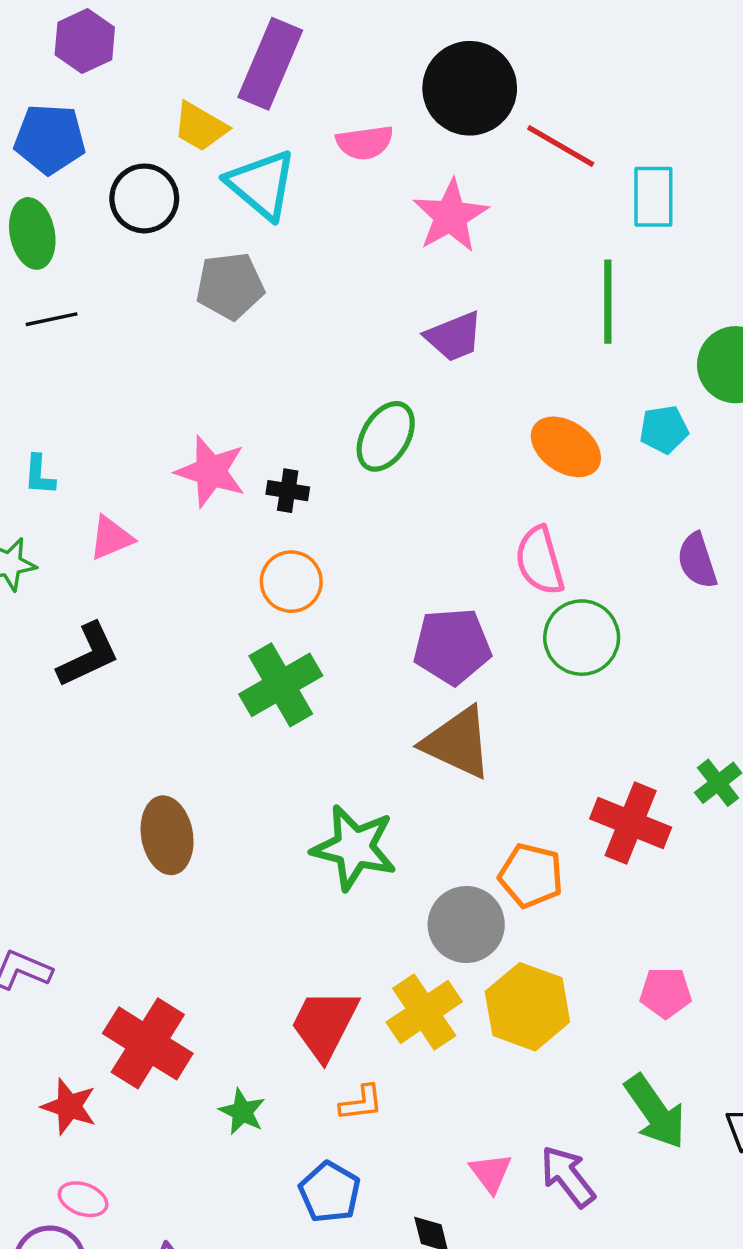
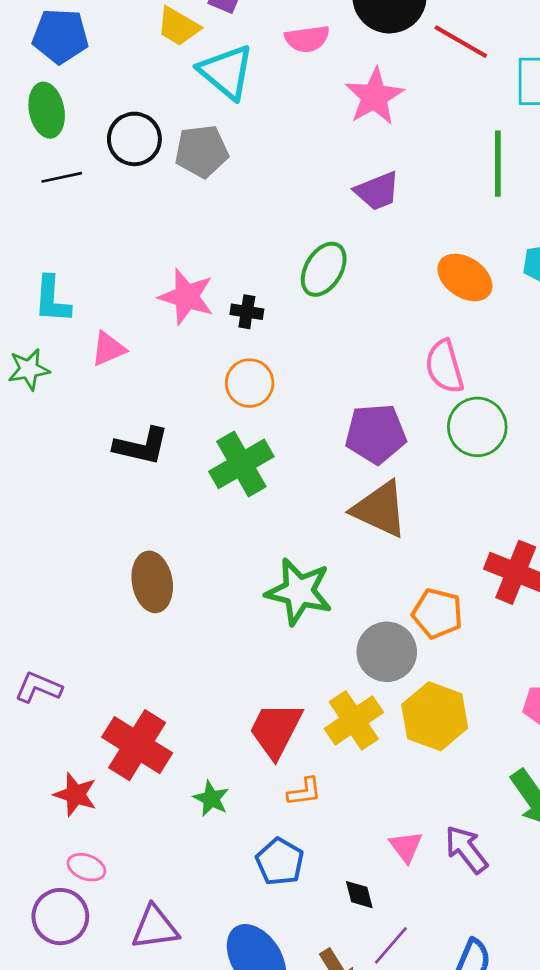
black circle: (144, 198) -> (134, 139), moved
cyan L-shape: (39, 475) -> (52, 299), size x1.5
black L-shape: (88, 655) -> (141, 446), moved, turned 38

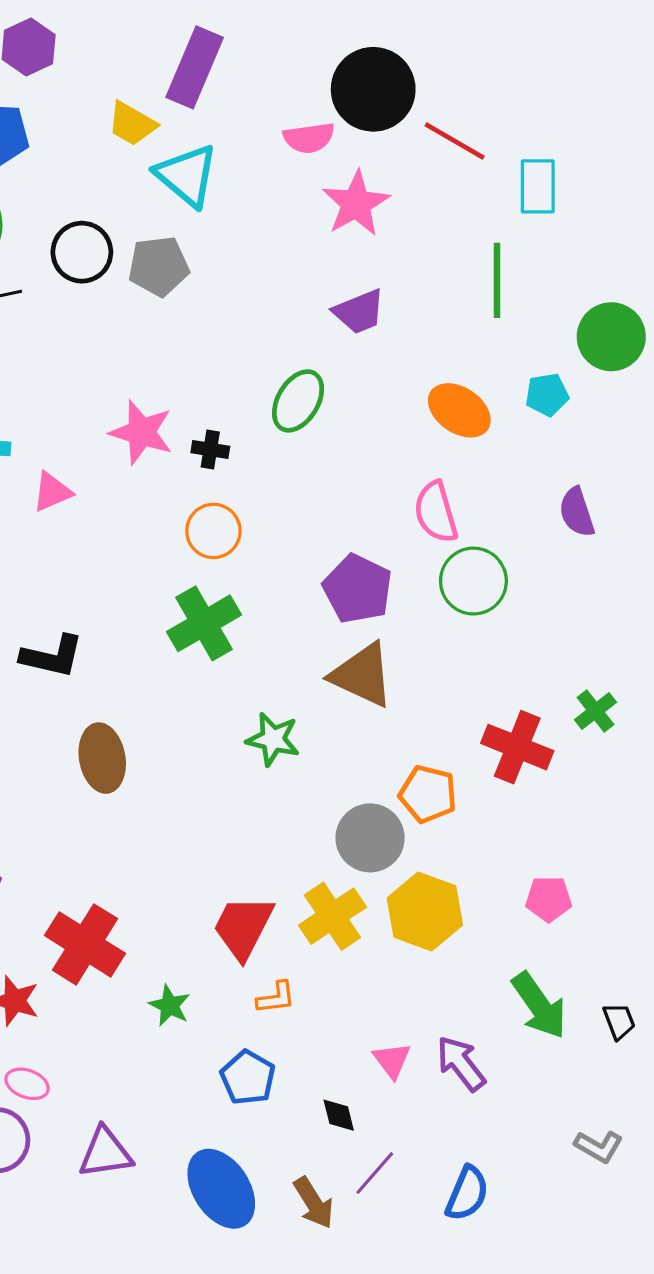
pink semicircle: (307, 39) -> (309, 138), moved
purple pentagon: (376, 434) -> (358, 589), turned 30
black L-shape: (141, 446) -> (52, 656), moved
green star: (299, 592) -> (273, 739), moved, size x0.7

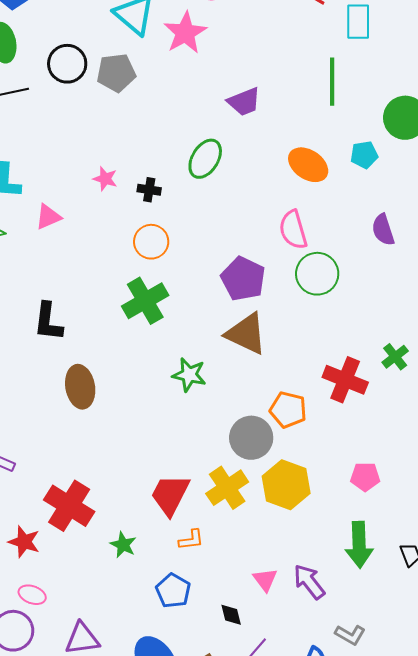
pink star: (356, 204) -> (185, 33), moved
pink star: (141, 432) -> (105, 179), size x0.6
black L-shape: (52, 656) -> (48, 322), turned 84
green arrow: (539, 1005) -> (359, 545), turned 33
gray L-shape: (599, 1146) -> (350, 635), moved

